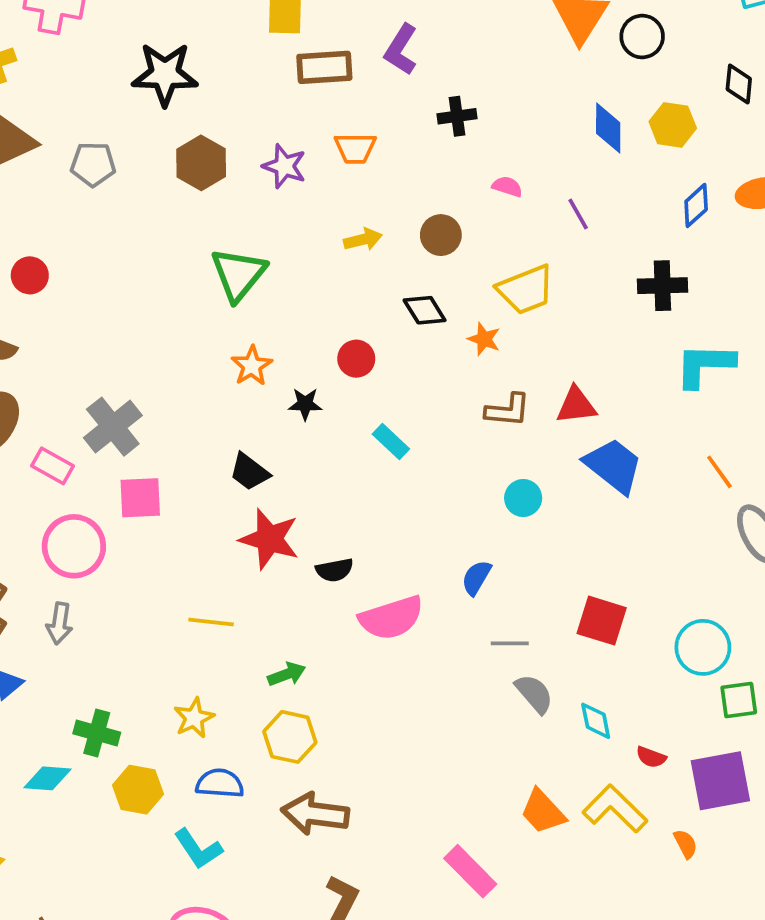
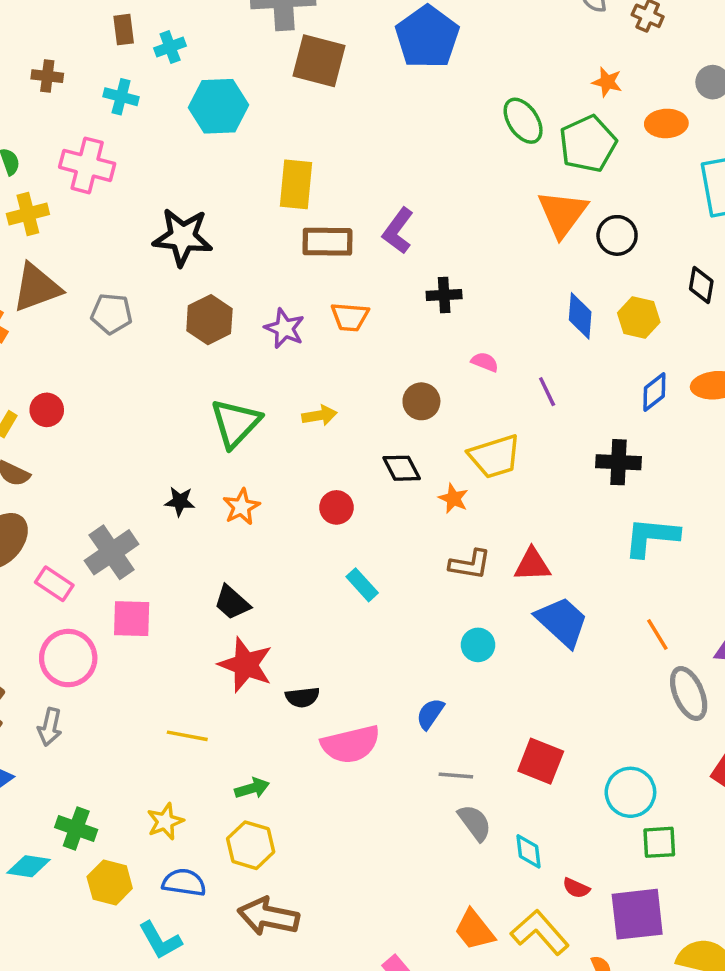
yellow arrow: (363, 239) -> (319, 415), moved
black star: (305, 404) -> (180, 501), moved

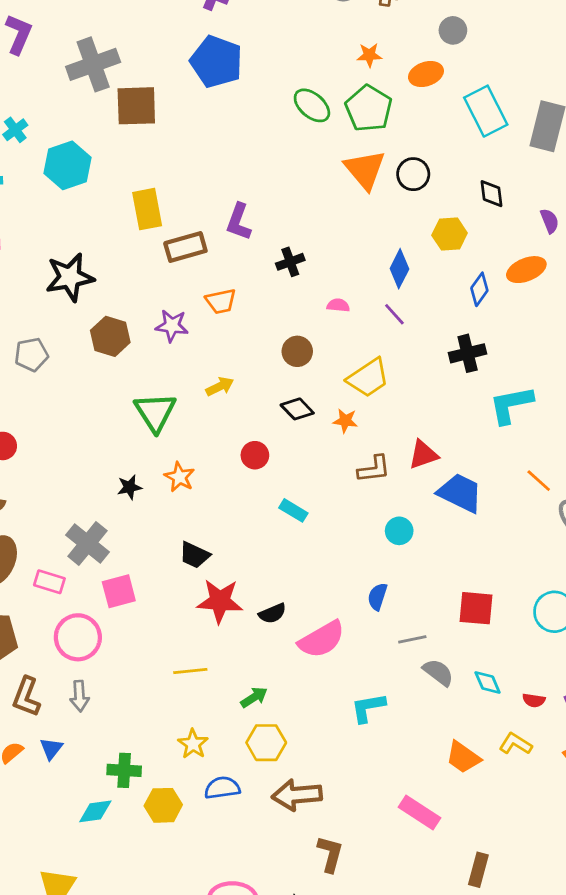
blue diamond: (580, 316) -> (399, 269), moved, turned 39
yellow L-shape: (540, 932) -> (516, 744), size x0.7
cyan L-shape: (160, 940) -> (368, 708), moved, turned 126

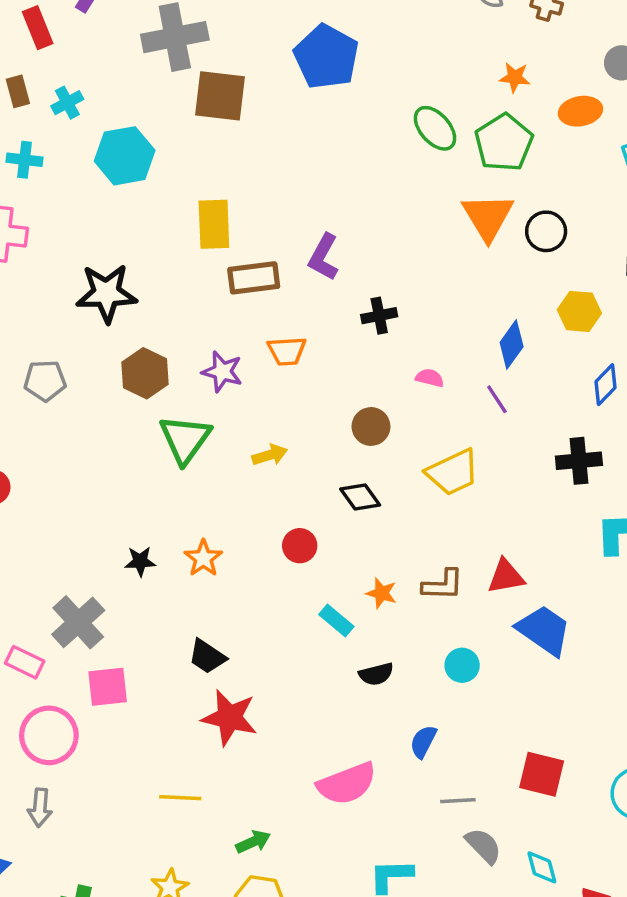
green triangle: (155, 412) -> (185, 439), moved
orange star: (345, 421) -> (381, 593), moved
black semicircle: (272, 613) -> (376, 674), moved

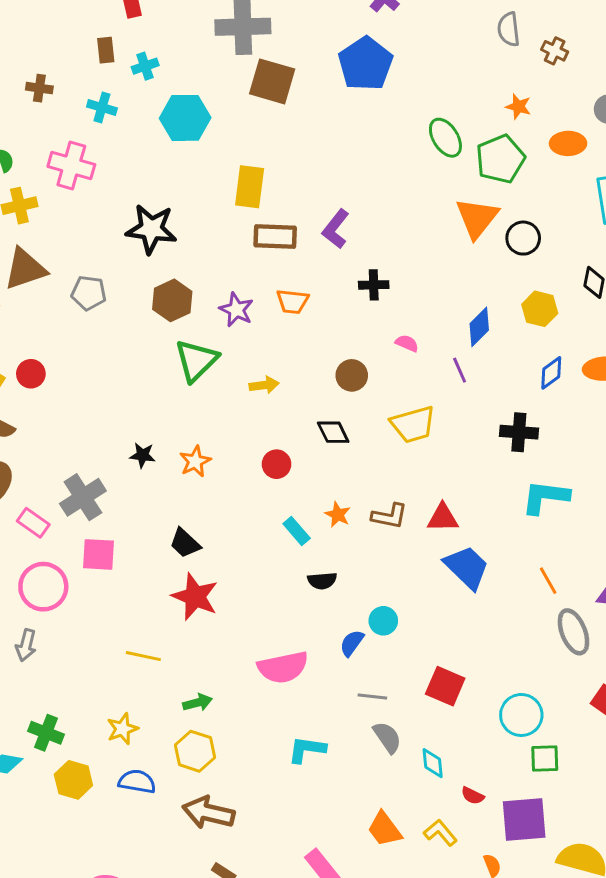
cyan circle: (462, 665) -> (383, 621), moved

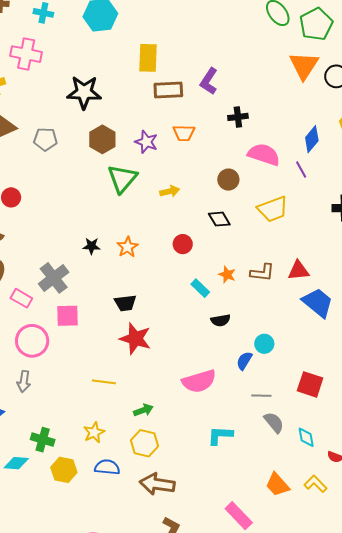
pink semicircle: (407, 343) -> (264, 154), size x2.0
black trapezoid: (185, 543) -> (125, 303), turned -45

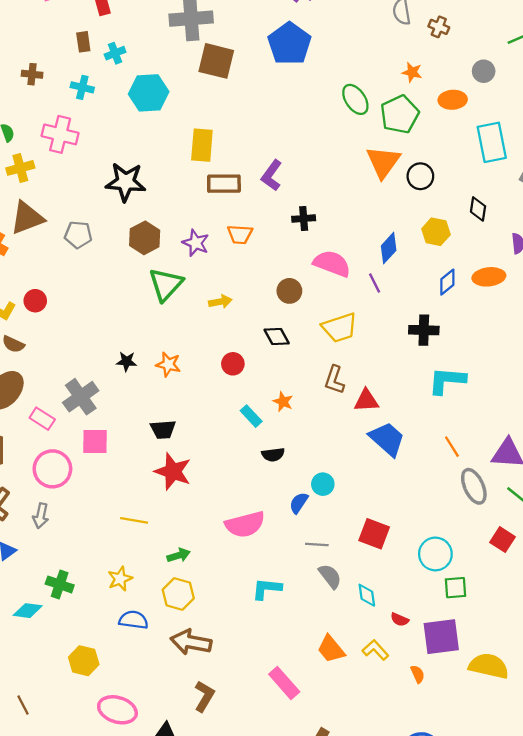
orange star: (127, 247) -> (168, 364), turned -30
brown L-shape: (262, 273) -> (334, 380), moved, turned 100
yellow hexagon: (64, 470) -> (84, 661), moved

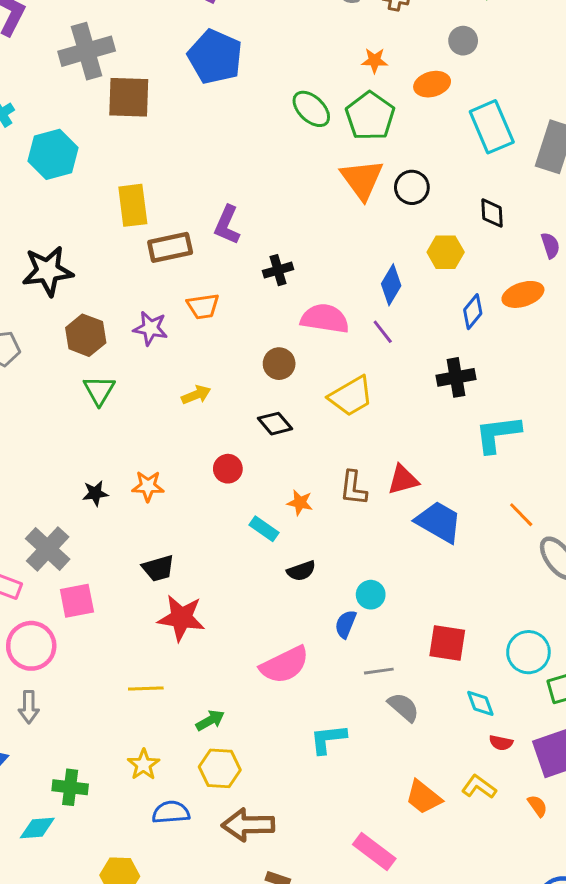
green triangle: (166, 284) -> (99, 390), moved, size x0.7
brown L-shape: (334, 380) -> (353, 488), moved
cyan diamond: (367, 595) -> (480, 703), moved

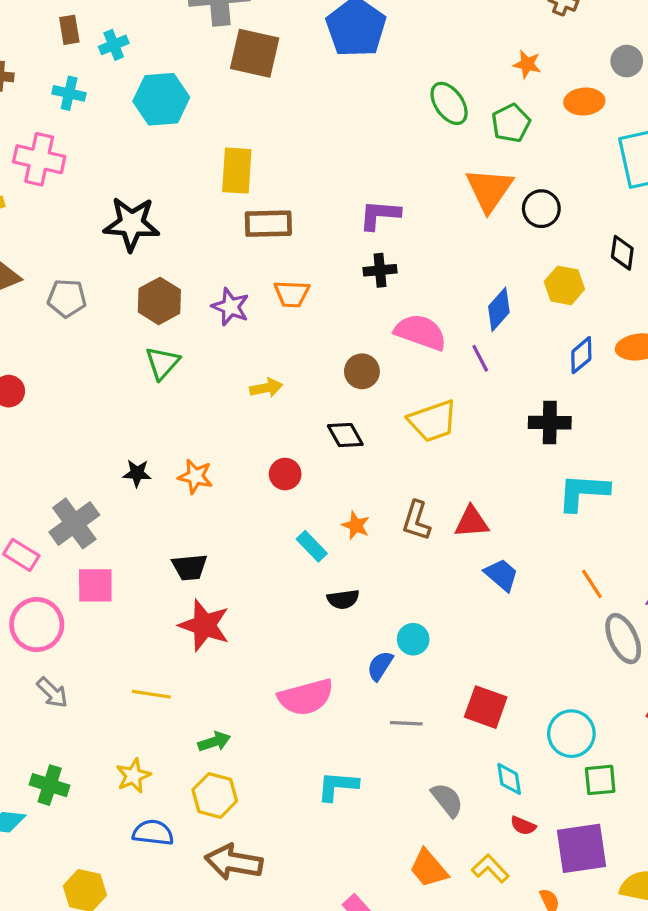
green pentagon: (370, 116) -> (511, 123), size x0.7
purple L-shape: (227, 225) -> (380, 215), moved, turned 60
blue trapezoid: (439, 522) -> (501, 575), size x0.7
gray arrow: (29, 707) -> (52, 693), moved, turned -56
gray semicircle: (403, 707) -> (447, 800), moved

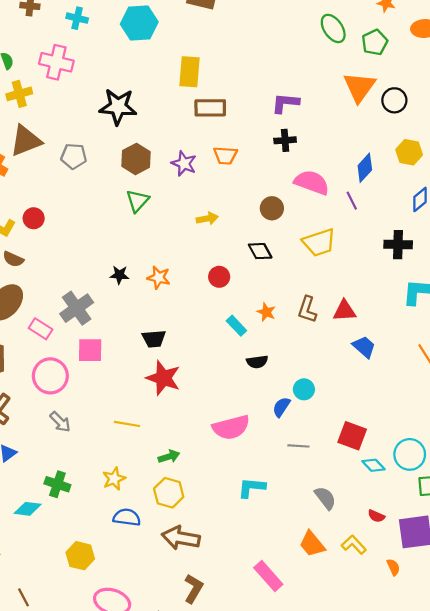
cyan diamond: (509, 779) -> (374, 465), moved, turned -35

